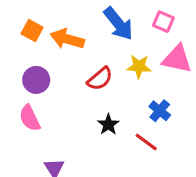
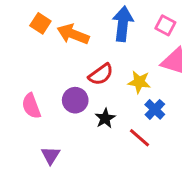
blue arrow: (118, 24) -> (123, 24), turned -140
yellow star: (139, 66) -> (139, 82), moved
purple circle: (36, 80) -> (75, 100), moved

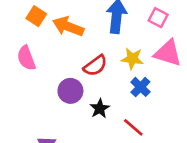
yellow star: (139, 82) -> (132, 59), moved
pink semicircle: (31, 106) -> (26, 58), moved
blue cross: (155, 109) -> (140, 87), moved

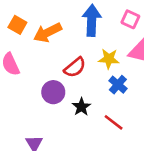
orange arrow: (68, 26) -> (48, 33), turned -44

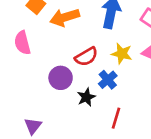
blue cross: (118, 85) -> (108, 80), moved
red line: (114, 122) -> (116, 118), turned 60

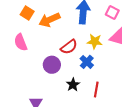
black star: (86, 97) -> (73, 85), moved

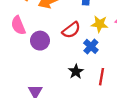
purple circle: (52, 65) -> (40, 41), moved

